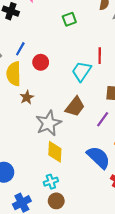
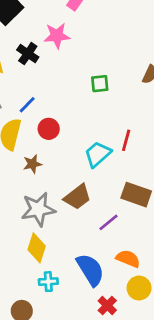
brown star: (27, 97) -> (32, 164), moved
cyan cross: (51, 182) -> (48, 282), moved

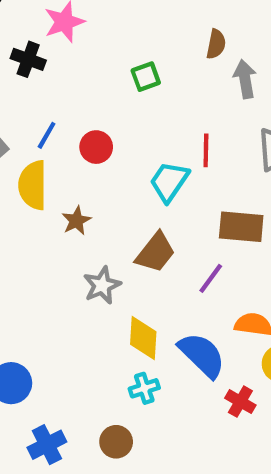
red circle: (49, 129) -> (96, 147), moved
gray star: (38, 209) -> (102, 285), size x0.7
yellow diamond: (37, 248) -> (143, 338), moved

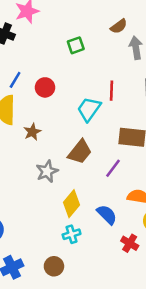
brown semicircle: (216, 44) -> (119, 26), turned 42
yellow diamond: (143, 338) -> (72, 204), turned 36
blue semicircle: (202, 355) -> (107, 215), size x0.7

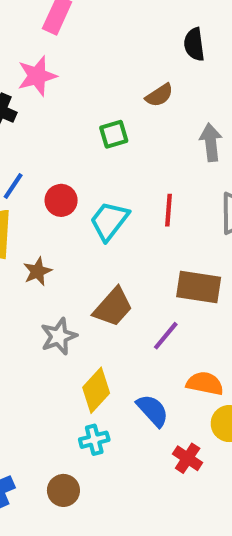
brown semicircle: (119, 26) -> (159, 95), moved
cyan trapezoid: (89, 109) -> (109, 221), moved

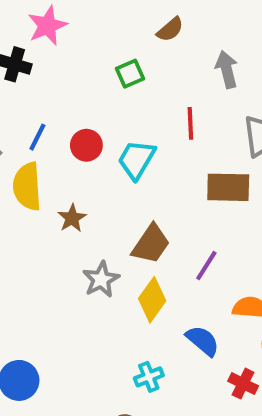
red line: (168, 210) -> (190, 123), moved
brown rectangle: (199, 287) -> (228, 187), moved
yellow diamond: (96, 390) -> (152, 300), moved

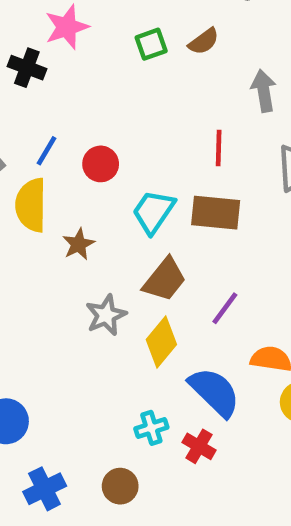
green square: (130, 74) -> (151, 44), moved
cyan trapezoid: (136, 159) -> (153, 212), moved
brown rectangle: (228, 187) -> (216, 213), moved
blue semicircle: (203, 341) -> (215, 392), size x1.4
red cross: (243, 384) -> (199, 446), moved

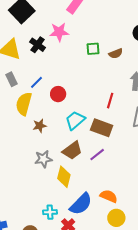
purple line: (225, 308) -> (97, 155), moved
yellow diamond: (161, 342) -> (64, 177), turned -40
blue semicircle: (215, 392) -> (81, 204), turned 75

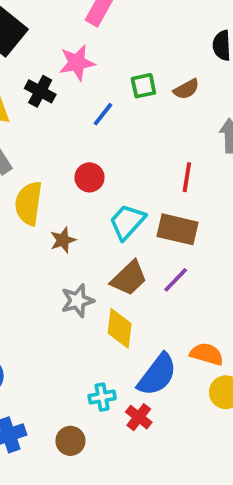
blue line: (37, 82) -> (103, 114), moved

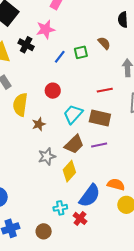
green square: (143, 86) -> (81, 52), moved
brown semicircle: (186, 89) -> (104, 43), turned -104
red line: (187, 177) -> (105, 90), turned 70
purple line: (176, 280) -> (99, 145), turned 35
yellow diamond: (120, 328) -> (69, 171), turned 35

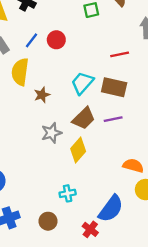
blue line: (60, 57) -> (32, 40), moved
red circle: (53, 91) -> (56, 40), moved
blue semicircle: (90, 196) -> (111, 209), moved
red cross: (80, 218) -> (90, 229), moved

